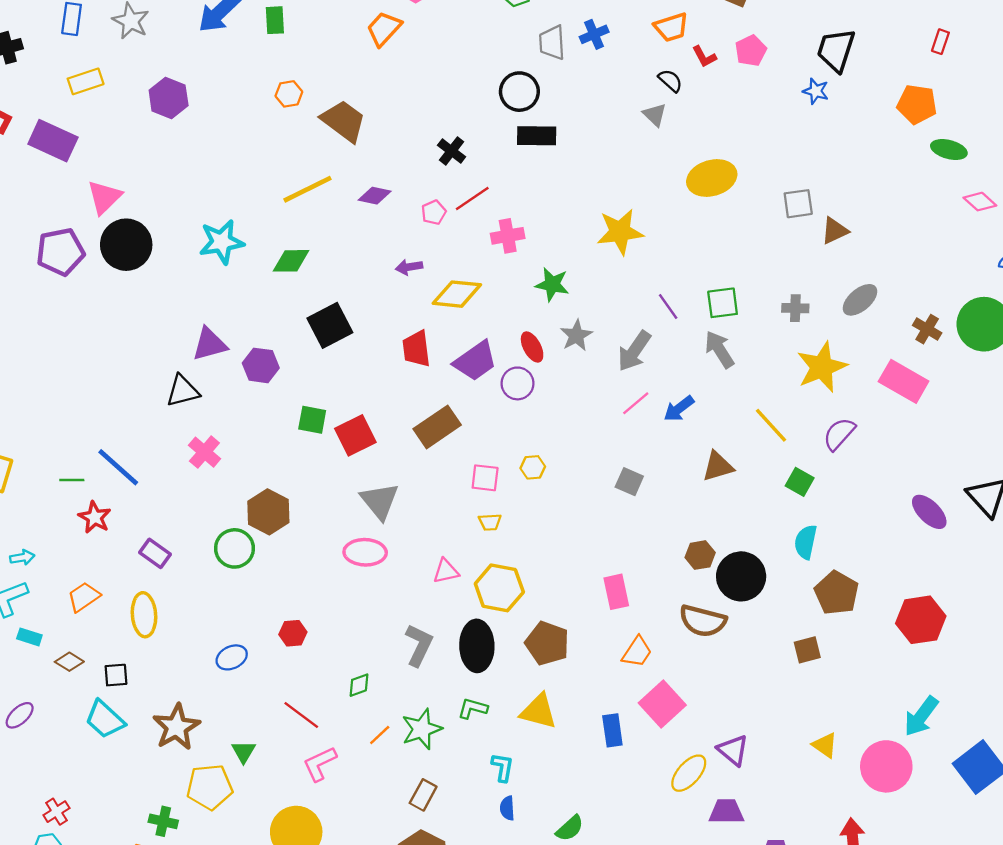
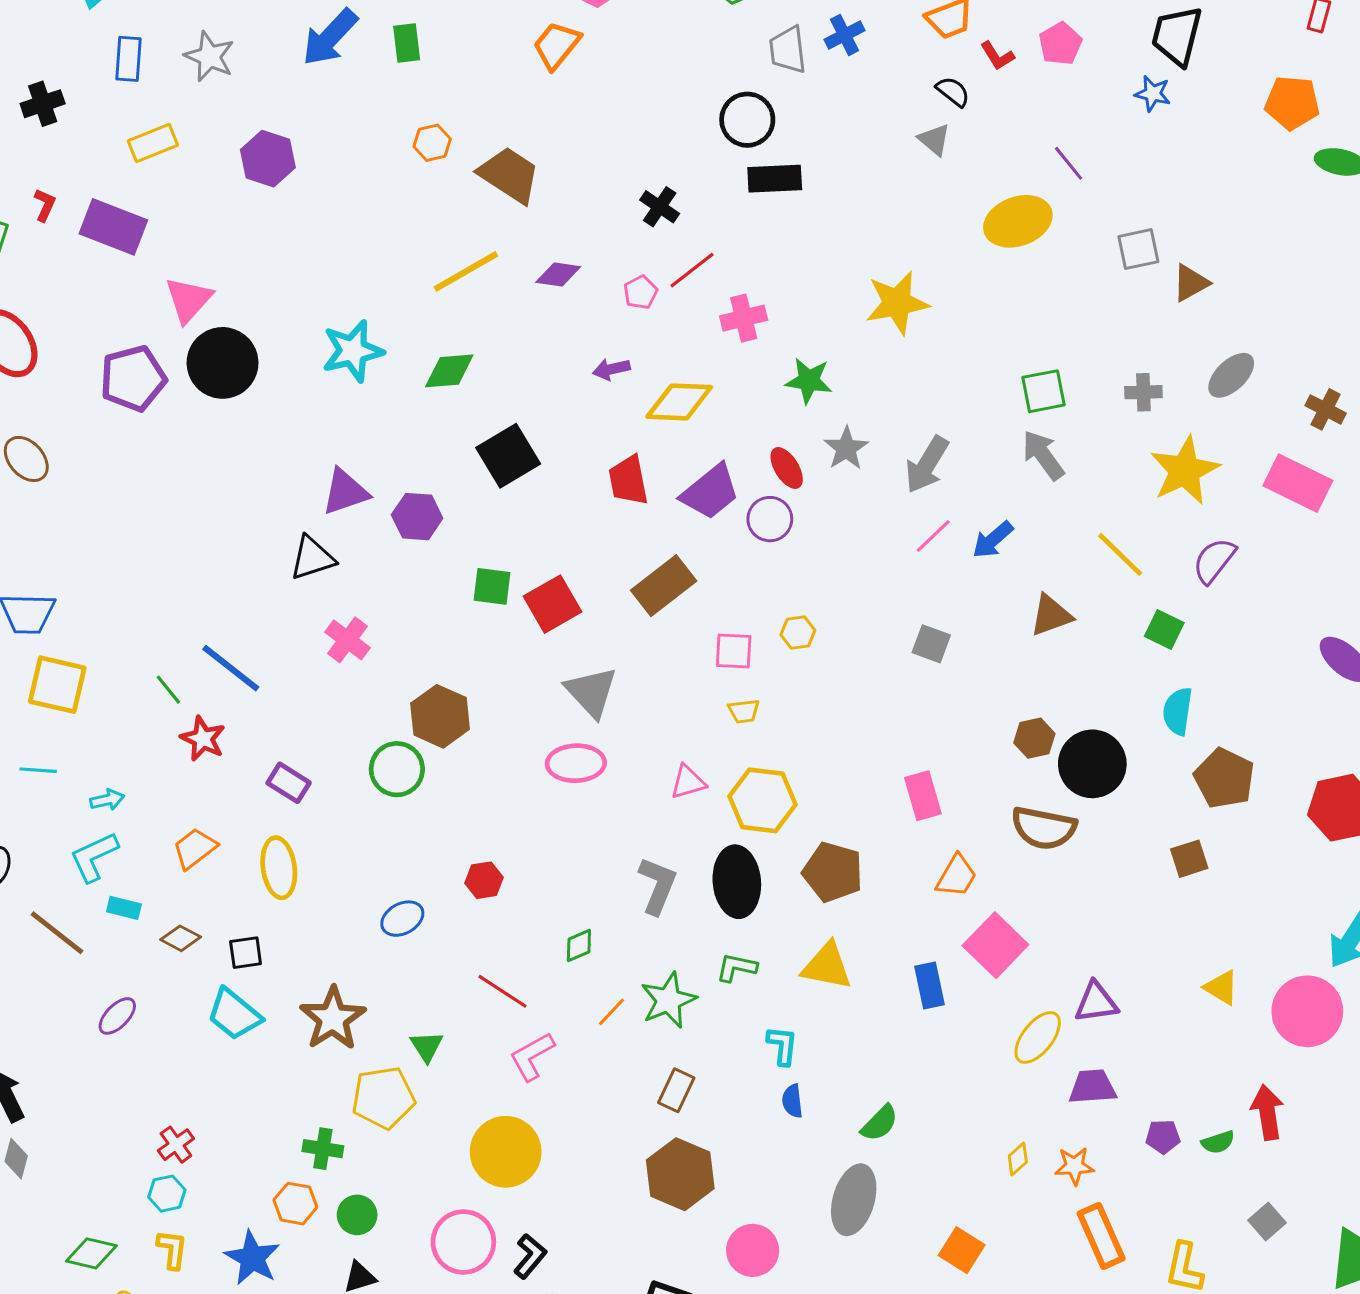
purple line: (668, 307) -> (1069, 163), moved
green line: (72, 480) -> (168, 690), turned 55
purple triangle: (733, 750) -> (1096, 1002), turned -44

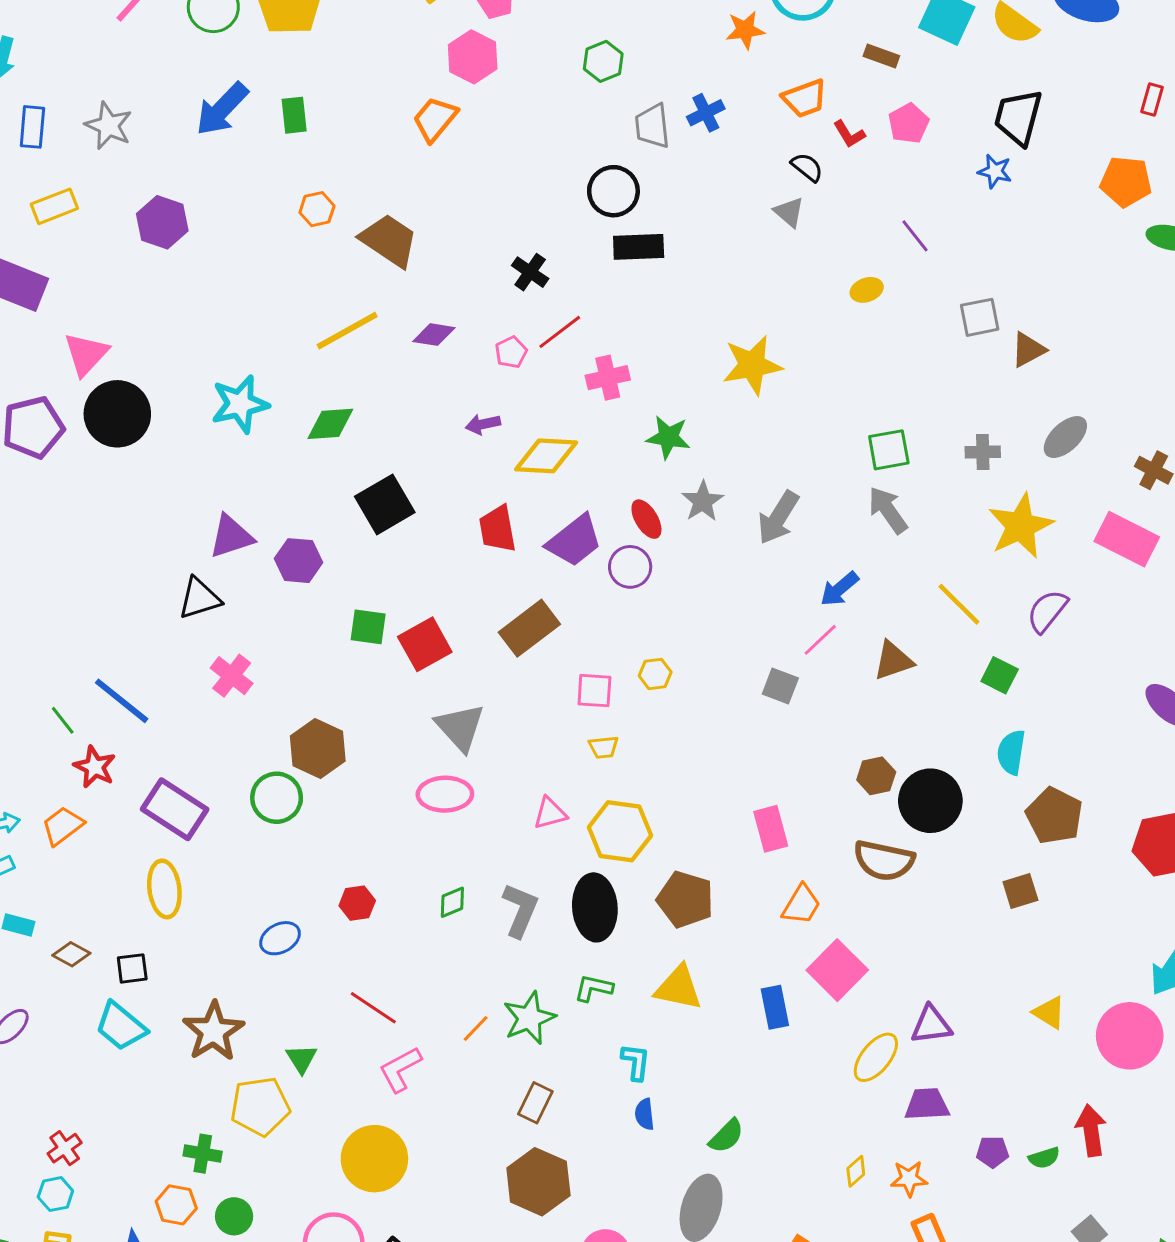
yellow ellipse: (1018, 221) -> (867, 290), size x0.5
pink line: (933, 536) -> (820, 640), moved
purple rectangle: (289, 783) -> (175, 809), size x1.6
orange trapezoid: (195, 848) -> (63, 826), moved
green diamond: (579, 946) -> (452, 902), moved

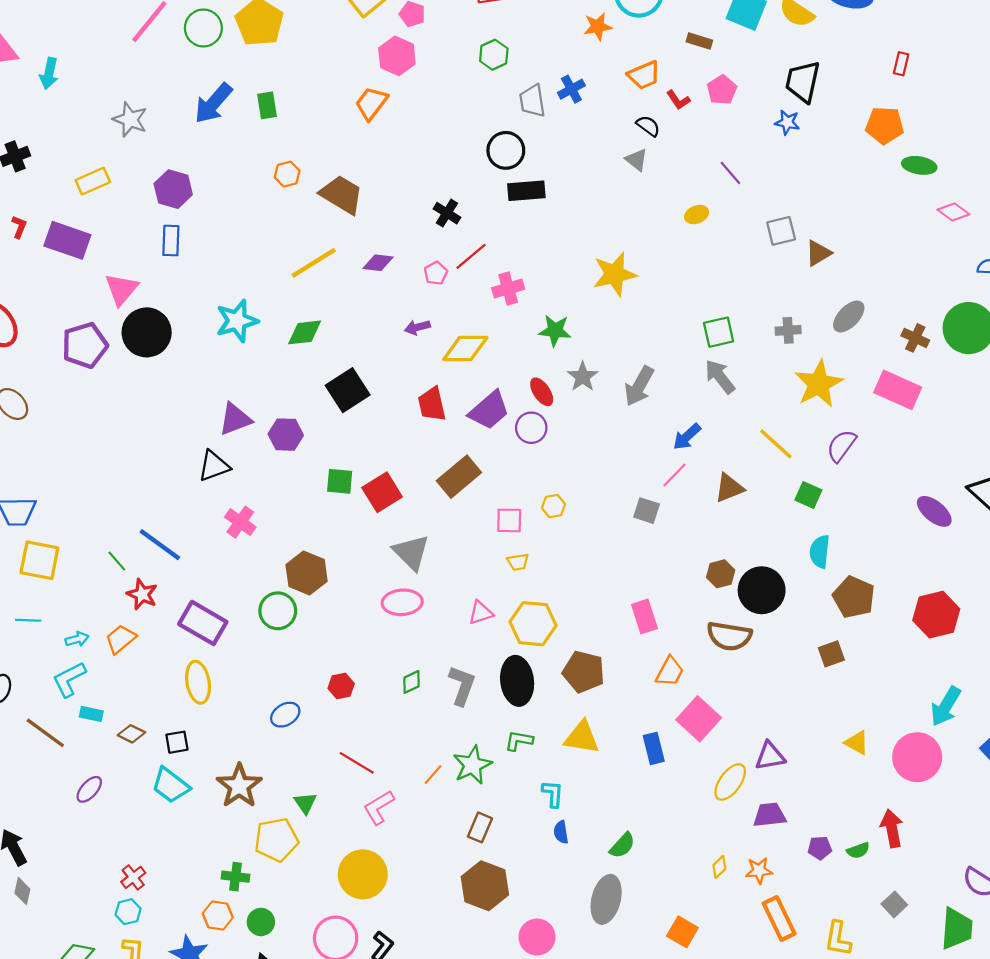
blue rectangle: (32, 127) -> (171, 241), moved

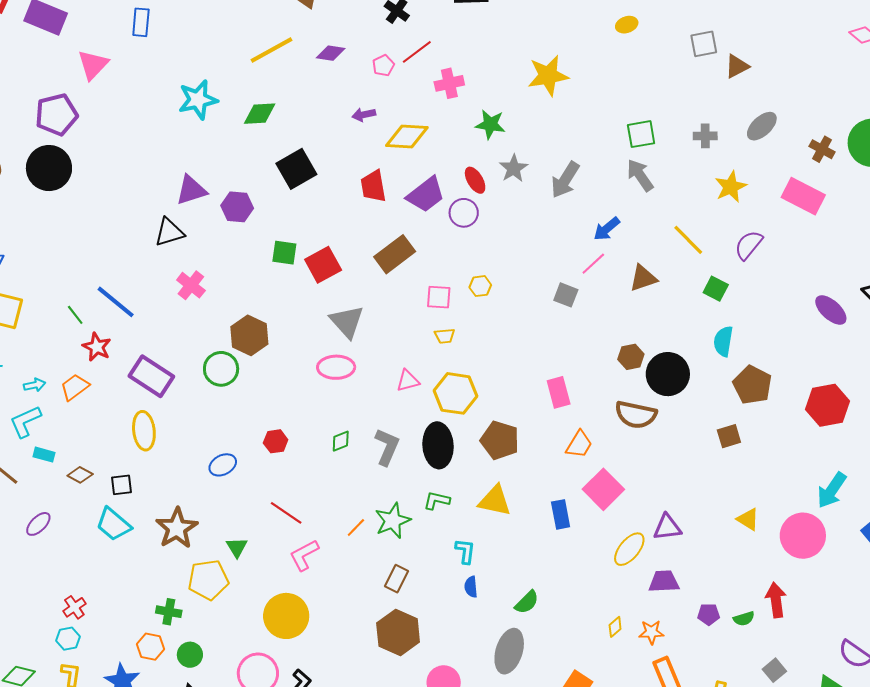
black circle: (147, 332) -> (49, 168), moved
yellow star: (819, 384) -> (731, 187), size x0.7

